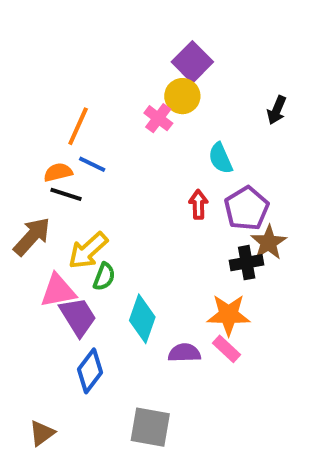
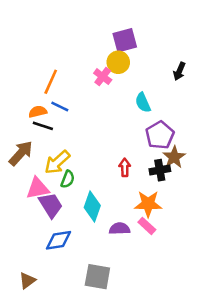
purple square: (192, 62) -> (125, 40), turned 30
red arrow: (198, 204) -> (125, 168), moved
blue diamond: (90, 371) -> (58, 240), turned 44

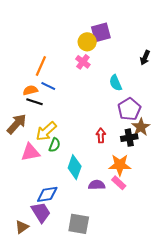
yellow circle: (118, 62) -> (87, 42), moved
purple trapezoid: (51, 205) -> (41, 212), moved

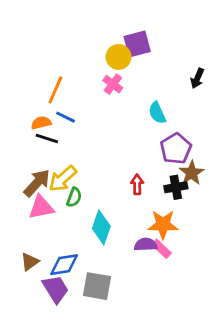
brown arrow: (17, 124) -> (37, 183), moved
purple semicircle: (97, 185) -> (146, 245), moved
gray square: (79, 224) -> (97, 286), moved
brown triangle: (22, 227) -> (30, 262), moved

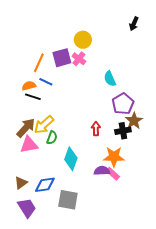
purple square: (137, 44) -> (62, 58), moved
black arrow: (197, 78) -> (134, 24), moved
purple trapezoid: (55, 289) -> (27, 208), moved

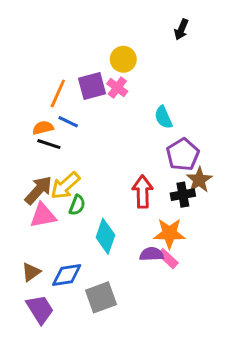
black arrow: (134, 24) -> (181, 30), moved
red arrow: (96, 129) -> (143, 192), size x1.5
gray square: (68, 200) -> (101, 297), turned -30

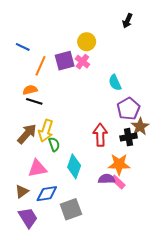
blue line: (68, 122) -> (23, 47), moved
yellow arrow: (65, 186) -> (46, 131), turned -30
green semicircle: (77, 205) -> (54, 144), turned -40
pink triangle: (43, 215) -> (37, 168), moved

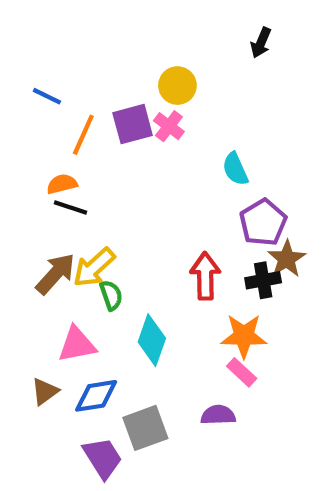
yellow arrow: (46, 131) -> (94, 267), turned 30
purple semicircle: (107, 179) -> (218, 415), moved
purple trapezoid: (28, 218) -> (103, 458), moved

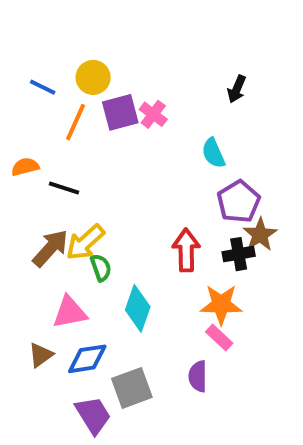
black arrow: (261, 43) -> (237, 89), moved
yellow circle: (177, 86) -> (93, 77), moved
orange semicircle: (62, 184) -> (25, 167), moved
purple semicircle: (218, 415) -> (198, 376), turned -88

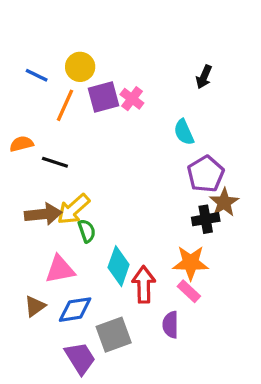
brown arrow: (50, 248) -> (43, 214), turned 42
red arrow: (186, 250) -> (144, 284), moved

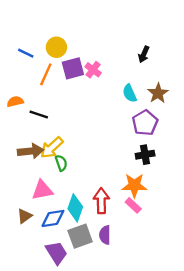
brown star: (224, 202) -> (158, 93), moved
cyan diamond: (119, 266) -> (75, 208), moved
purple semicircle: (170, 325) -> (105, 235), moved

